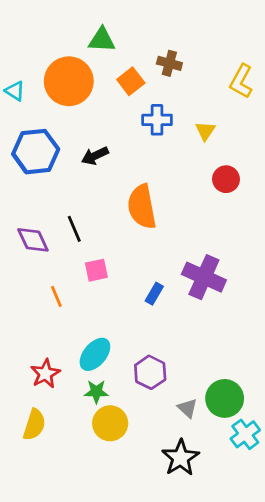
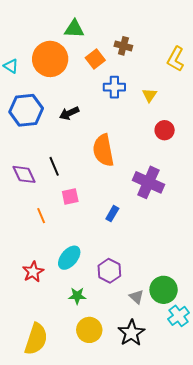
purple cross: (204, 277) -> (148, 182), moved
green star: (96, 392) -> (77, 296), moved
yellow circle: (110, 423) -> (89, 330), moved
yellow semicircle: (34, 425) -> (36, 339), moved, size x1.4

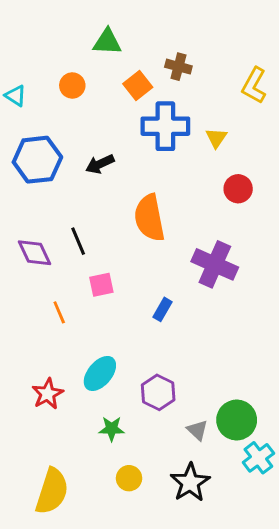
orange circle: (50, 59) -> (72, 85), size x0.5
blue cross: (114, 87) -> (165, 126), size x1.5
yellow circle: (89, 330) -> (129, 478), size x0.7

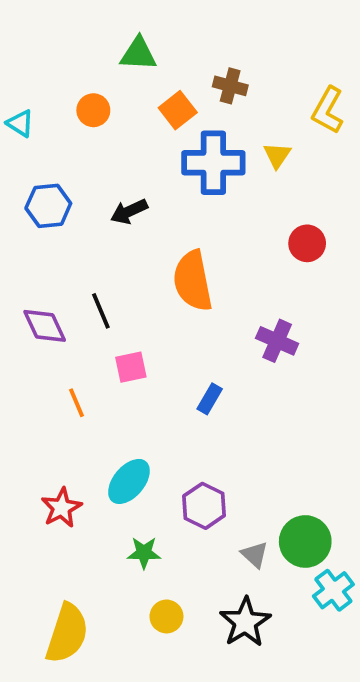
yellow triangle: (216, 138) -> (277, 155), moved
blue hexagon: (37, 160) -> (48, 206), size x0.7
purple cross: (215, 264) -> (277, 341), size x0.7

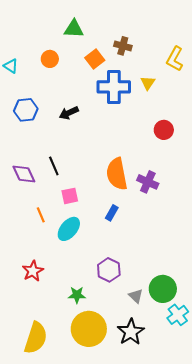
orange semicircle: (193, 281) -> (117, 174), moved
cyan ellipse: (129, 481) -> (69, 229), moved
yellow circle: (166, 616) -> (89, 329), size x2.0

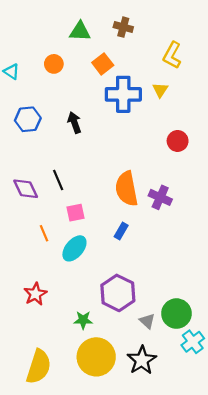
brown cross: (123, 46) -> (123, 27), moved
yellow L-shape: (175, 59) -> (172, 55), moved
black arrow: (69, 113) -> (74, 123), turned 96
purple hexagon: (109, 270) -> (118, 293), size x1.4

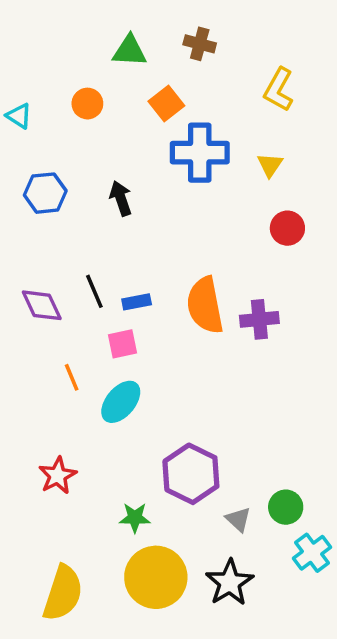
yellow triangle: (160, 90) -> (270, 165), moved
purple cross: (160, 197) -> (259, 319), turned -30
blue rectangle: (121, 231) -> (137, 302), moved, turned 49
green circle: (176, 314) -> (286, 507), size x0.7

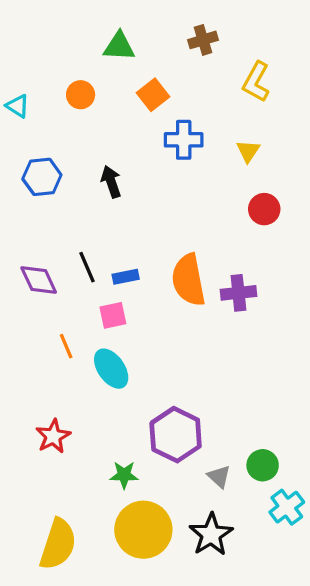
brown cross: (200, 44) -> (203, 40), moved, turned -32
blue cross: (200, 153) -> (184, 140), size x0.7
cyan ellipse: (121, 402) -> (111, 369), turned -75

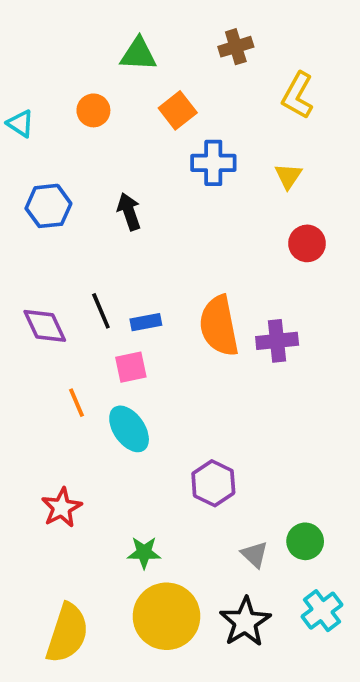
purple hexagon: (176, 435) -> (213, 483), moved, size x0.7
cyan cross: (287, 507) -> (322, 611), moved

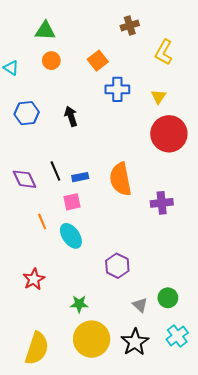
green triangle: (138, 54) -> (45, 31), moved
red circle: (307, 243) -> (169, 134), size x1.8
purple cross: (277, 341) -> (162, 203), moved

